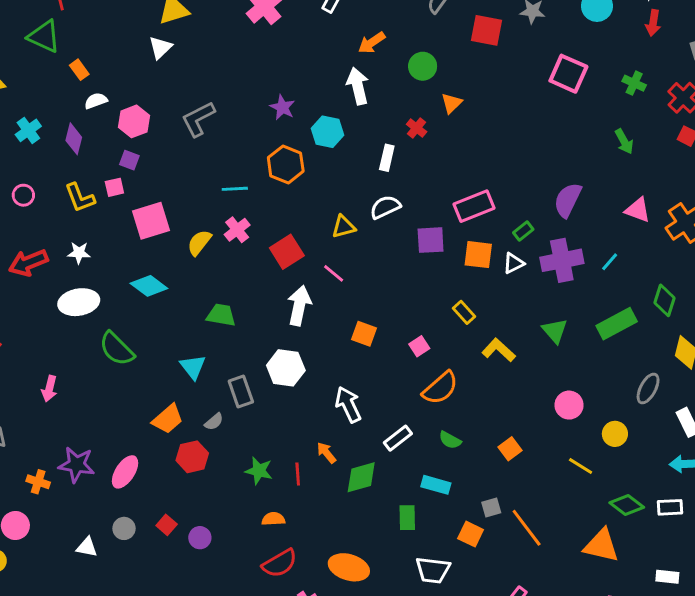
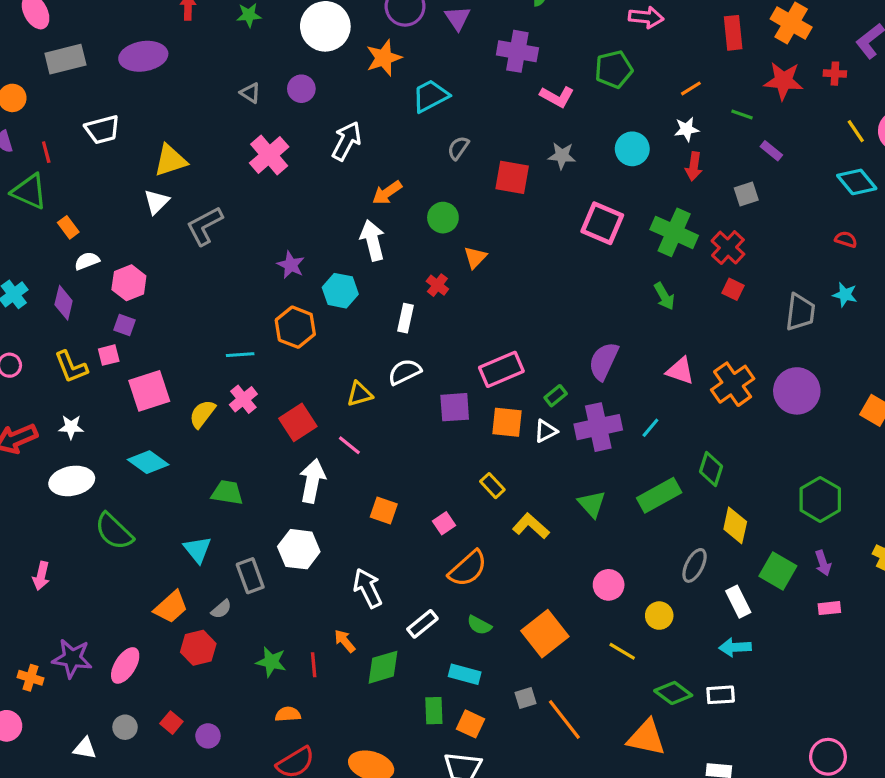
green cross: (634, 83) -> (674, 232), size x1.8
gray L-shape: (198, 119) -> (205, 226), moved
orange square: (510, 449) -> (545, 634), size x1.8
orange square: (471, 534) -> (470, 724), moved

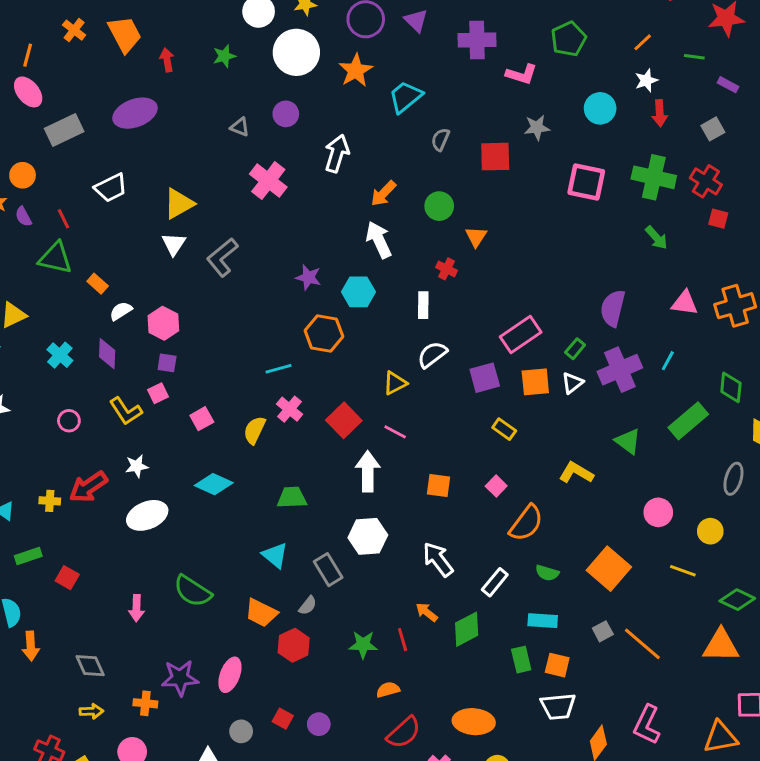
orange cross: (733, 384) -> (735, 306), turned 30
pink square: (149, 391) -> (202, 419), size x0.6
yellow rectangle: (492, 486) -> (504, 429), moved
green semicircle: (114, 531) -> (193, 591), moved
orange trapezoid: (171, 607) -> (261, 613), turned 80

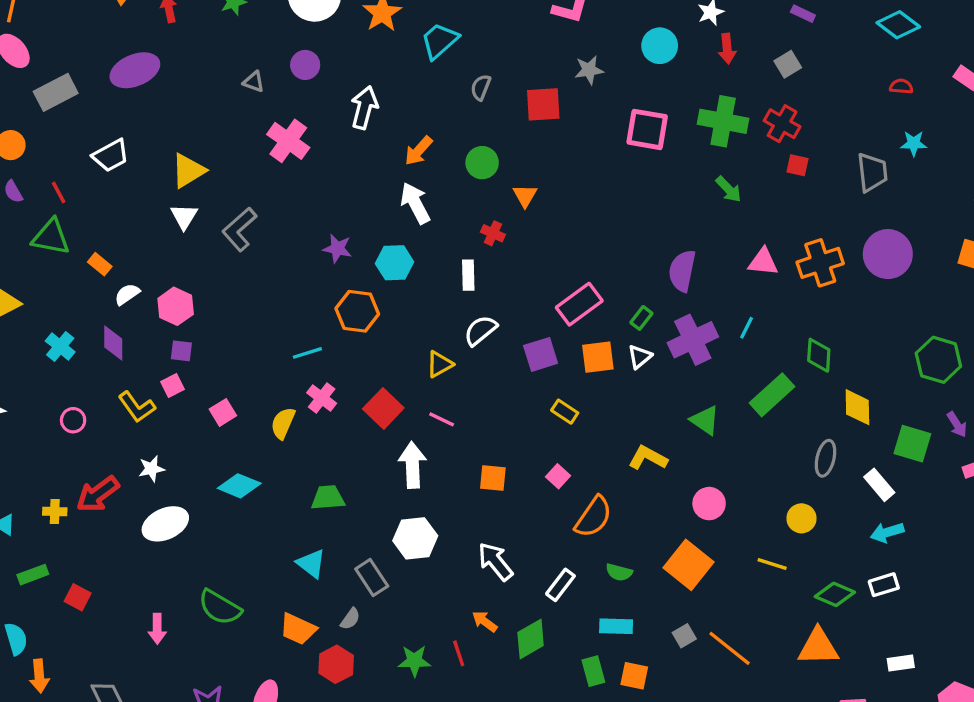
pink circle: (658, 512) -> (709, 504), moved

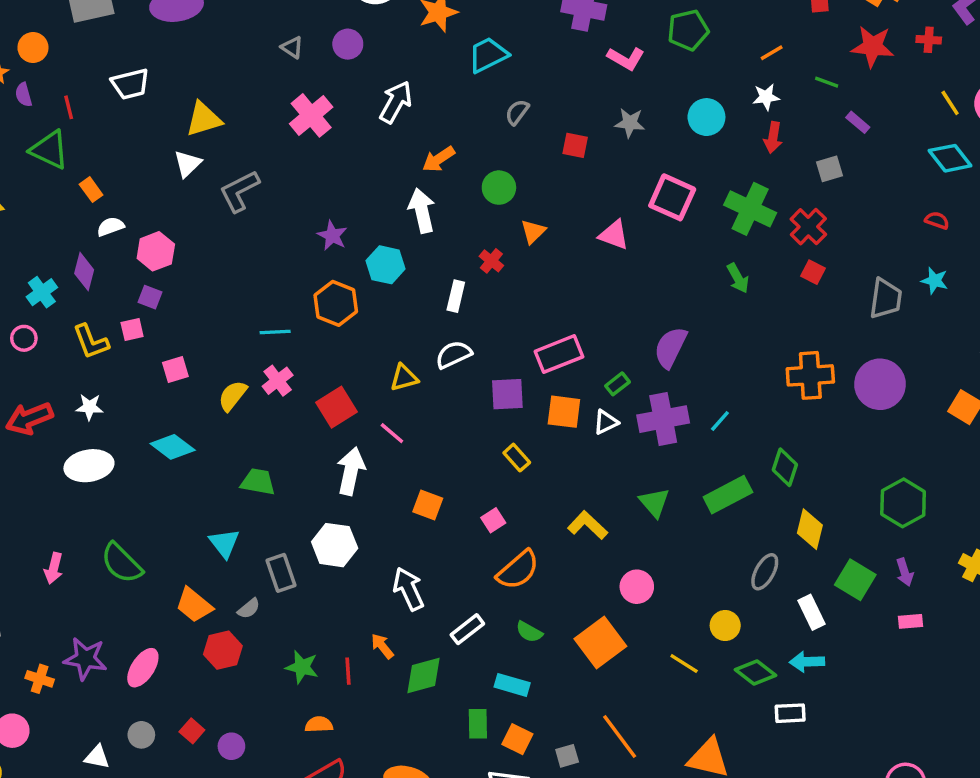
red square: (543, 104) -> (575, 145), size x0.7
pink triangle: (763, 262) -> (614, 235), moved
cyan cross: (60, 346) -> (42, 292), moved
green diamond: (835, 594) -> (755, 673), moved
gray square: (684, 636) -> (567, 756), moved

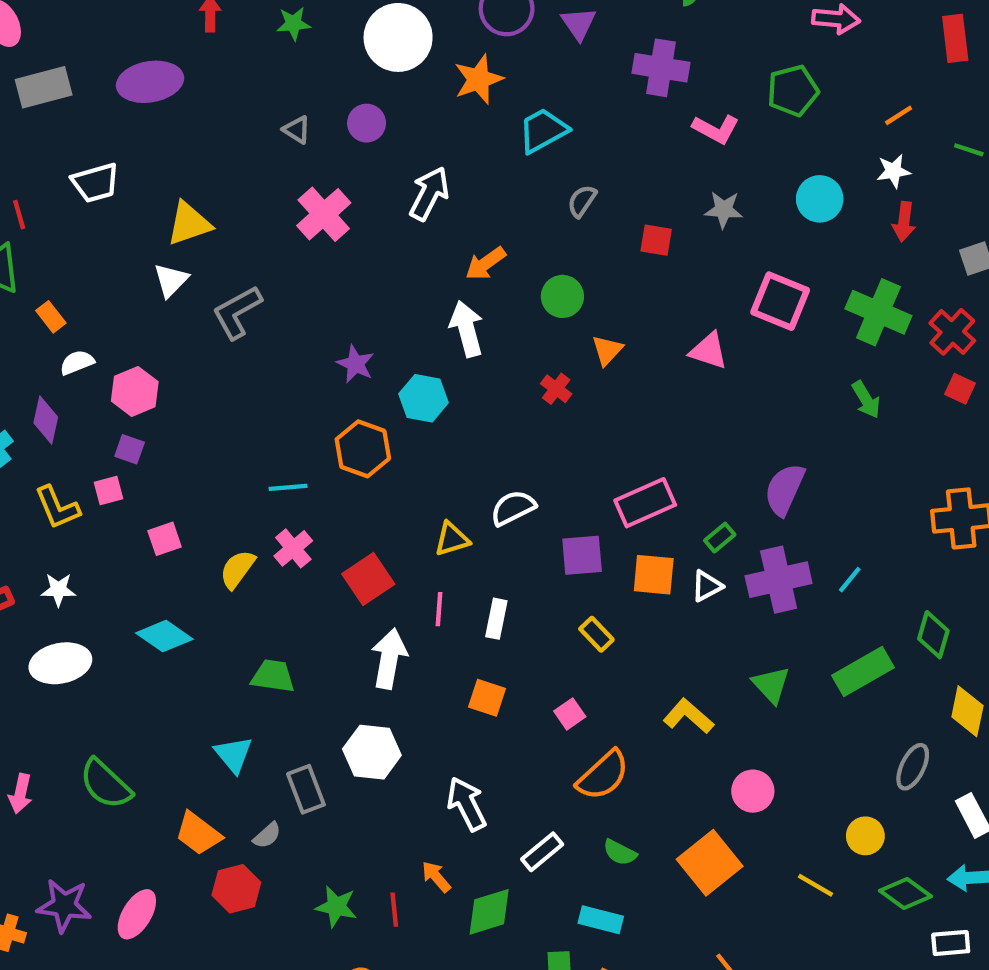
white rectangle: (456, 296) -> (496, 619), moved
pink line: (392, 433) -> (439, 609), turned 56

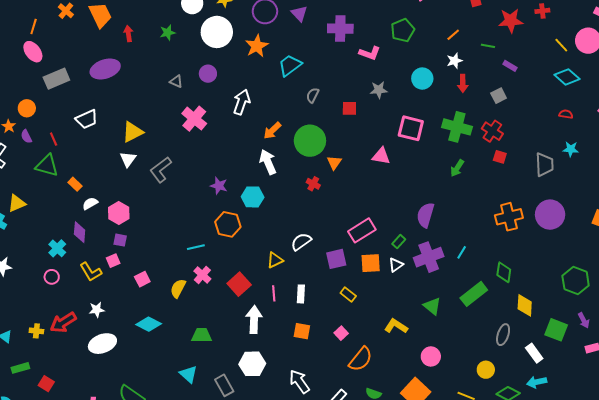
green circle: (562, 296) -> (310, 141), size x1.6
green arrow: (866, 400) -> (457, 168), turned 72

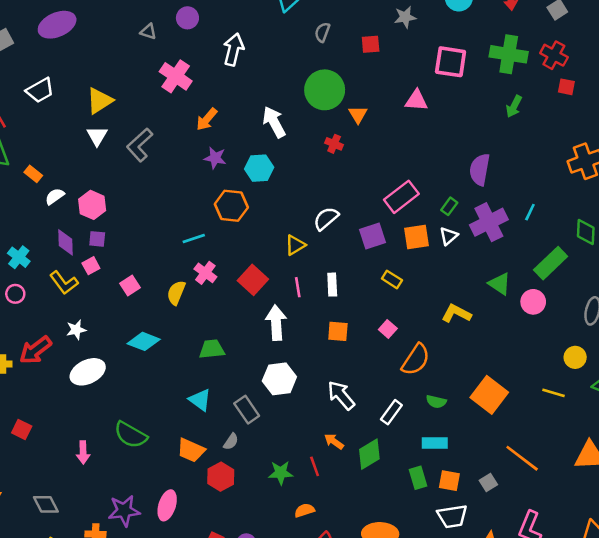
orange arrow: (272, 131) -> (207, 119), moved
purple diamond: (80, 232) -> (66, 242), moved
pink circle: (431, 356) -> (533, 302), moved

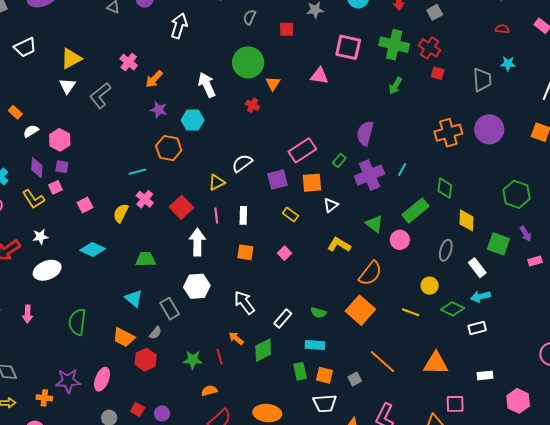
pink cross: (176, 76) -> (129, 62), moved, size x0.7
white triangle: (449, 236) -> (331, 205), moved
orange semicircle: (416, 360) -> (370, 273), moved
green semicircle: (131, 435) -> (77, 322), turned 64
pink arrow: (83, 452) -> (28, 314), moved

